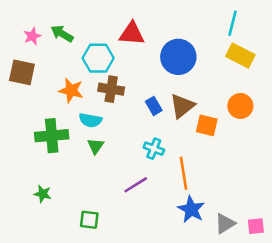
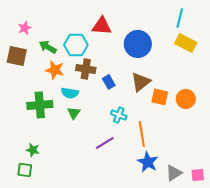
green arrow: (62, 34) -> (48, 47), moved
blue rectangle: (154, 106) -> (109, 82), moved
orange circle: (240, 106) -> (186, 99), moved
green square: (89, 220) -> (25, 170), moved

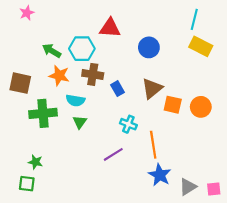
pink star: (25, 28) -> (27, 13), moved
blue circle: (138, 44) -> (149, 47), size x0.7
brown square: (17, 56) -> (20, 83), moved

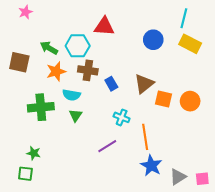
blue circle: (149, 47) -> (153, 40), moved
orange star: (59, 76) -> (56, 71), turned -30
brown square: (20, 83) -> (19, 62), moved

